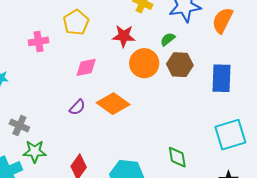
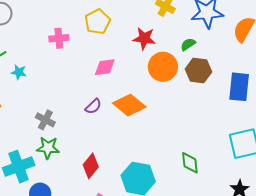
gray cross: (19, 126) -> (45, 120), moved

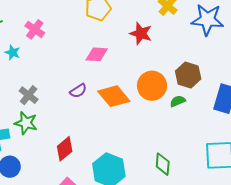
pink cross: (59, 38) -> (35, 29), moved, turned 30
green semicircle: (188, 44) -> (178, 101), moved
orange circle: (163, 67) -> (152, 86), moved
cyan star: (19, 72) -> (12, 52), moved

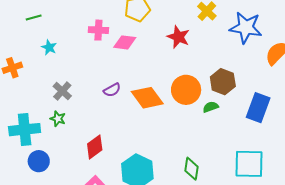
pink cross: (35, 29) -> (98, 30), moved, turned -36
pink diamond: (97, 54) -> (125, 42), moved
green star: (26, 123) -> (58, 119), size x0.7

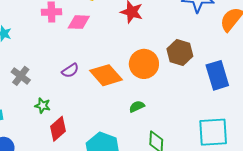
green semicircle: (211, 107) -> (137, 107), moved
blue rectangle: (258, 108) -> (217, 75), turned -32
green star: (58, 119) -> (43, 106), moved

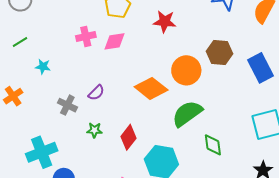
purple semicircle: (70, 71) -> (96, 93), moved
green semicircle: (137, 107) -> (187, 114), size x2.0
red diamond: (58, 129) -> (128, 137), moved

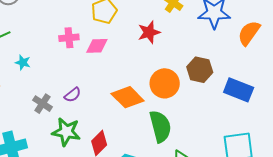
red star: (165, 22) -> (149, 32), turned -30
blue rectangle: (260, 68) -> (239, 90), turned -48
green semicircle: (187, 114) -> (160, 126), turned 104
green star: (94, 130) -> (66, 132), size x1.8

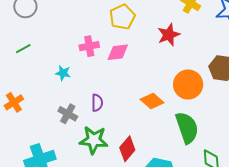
cyan star: (23, 62) -> (63, 73), moved
purple semicircle: (73, 95) -> (97, 103), turned -48
orange diamond: (128, 97) -> (152, 101), size x0.7

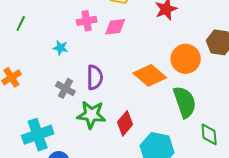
green line: (23, 49) -> (21, 24), turned -35
orange diamond: (152, 101) -> (150, 75), size x1.4
purple semicircle: (97, 103) -> (95, 77), size x1.4

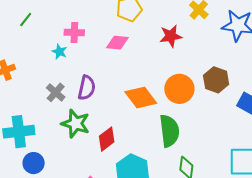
pink cross: (87, 21) -> (74, 32), moved

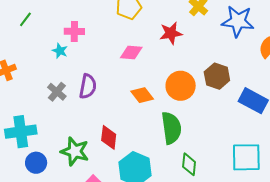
pink diamond: (117, 43) -> (131, 52), moved
orange diamond: (141, 97) -> (142, 95), size x0.7
green star: (75, 124) -> (75, 151), moved
red diamond: (107, 139) -> (109, 137), turned -45

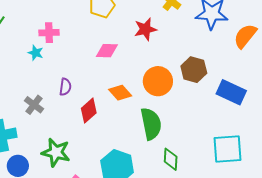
purple semicircle: (88, 86) -> (65, 87), size x0.7
gray cross: (57, 92) -> (34, 105), moved
red diamond: (109, 137) -> (89, 111), moved, turned 45

